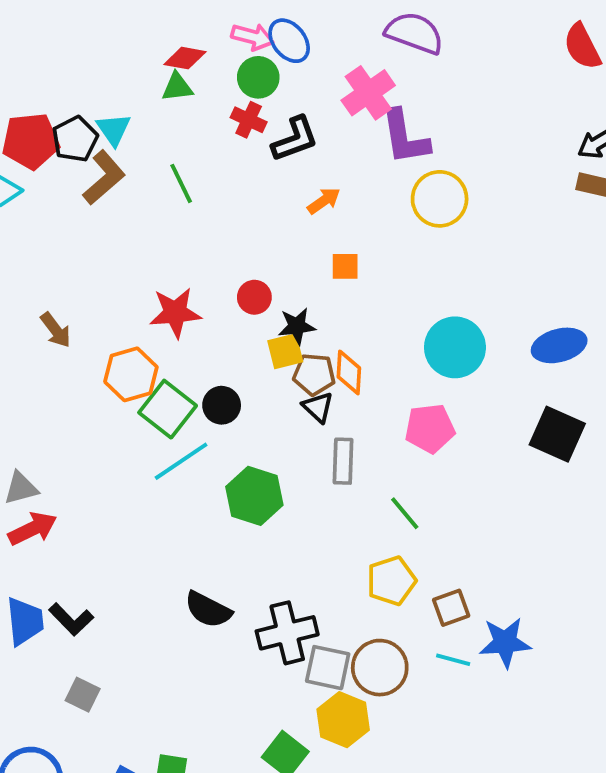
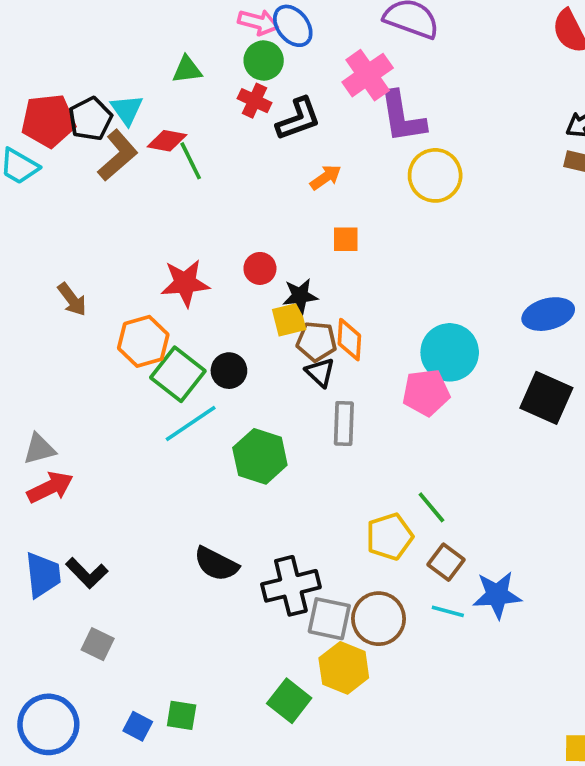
red diamond: (185, 58) -> (167, 141), moved
cyan circle: (455, 347) -> (450, 352), moved
green line: (405, 513) -> (431, 507), moved
brown square: (451, 608) -> (446, 562), turned -33

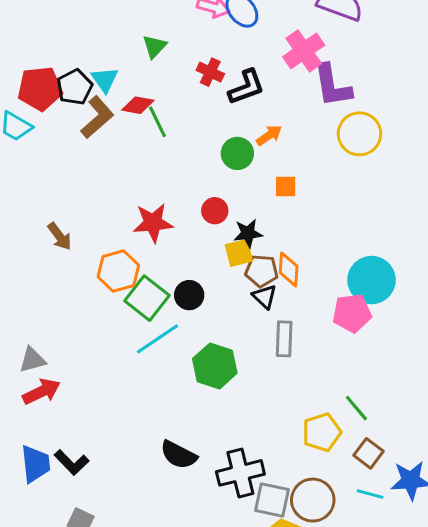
green circle: (264, 60) -> (237, 153), moved
green triangle: (187, 70) -> (154, 46), turned -40

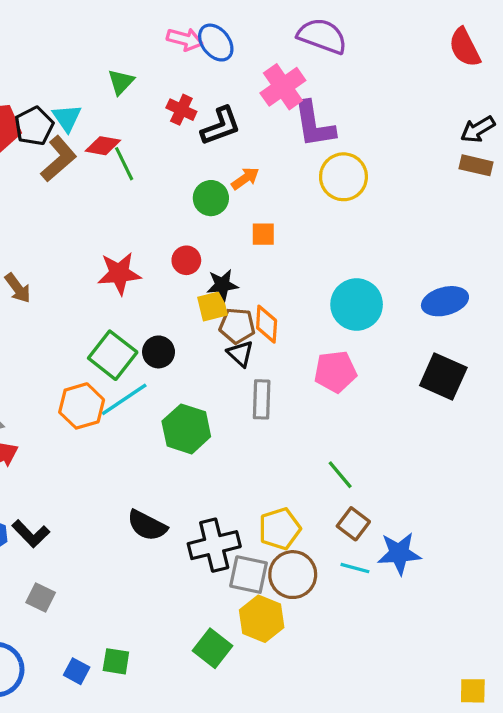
orange hexagon: (118, 271) -> (82, 406), moved
cyan circle: (372, 280) -> (357, 304), moved
yellow pentagon: (322, 432) -> (280, 529), moved

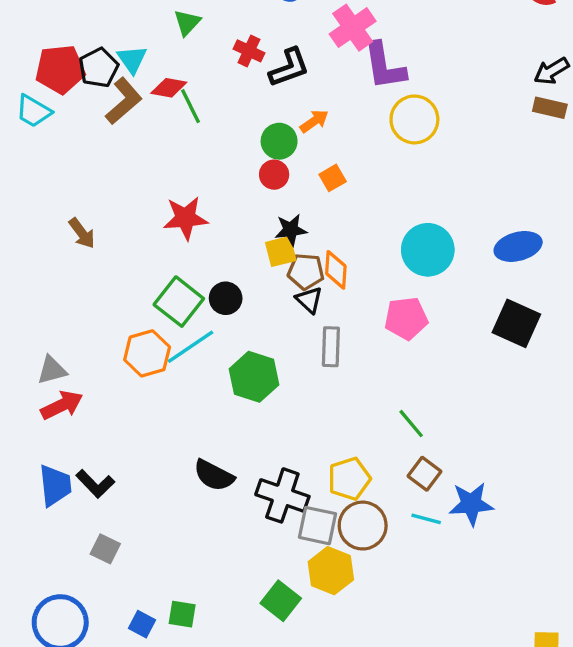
orange square: (263, 234) -> (333, 178), turned -30
red circle: (186, 260) -> (274, 175), moved
black cross: (214, 545) -> (282, 495), turned 33

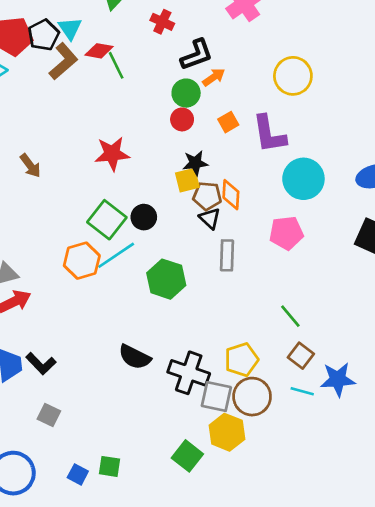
purple L-shape: (384, 66) -> (269, 134), moved
black L-shape: (289, 68) -> (197, 55), moved

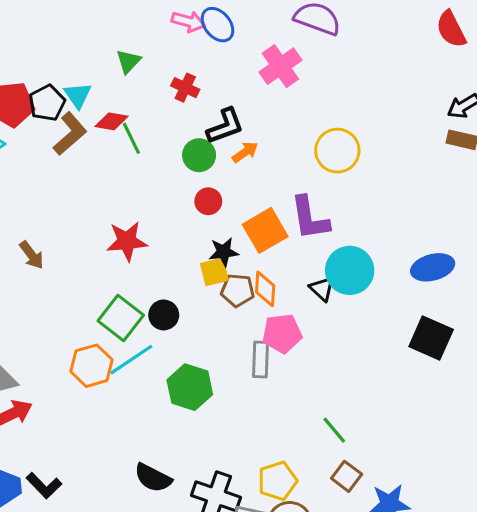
green circle: (186, 93) -> (199, 155), moved
orange square: (228, 122) -> (265, 230), moved, size x1.8
black triangle: (210, 218) -> (322, 289), moved
pink pentagon: (286, 233) -> (282, 333), moved

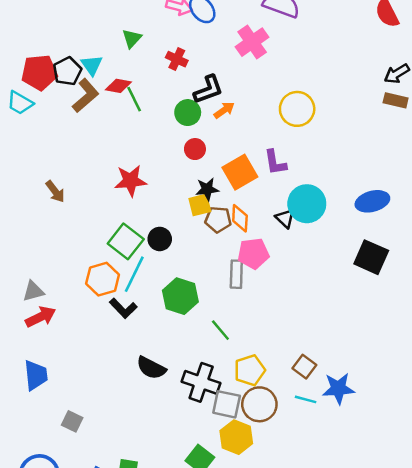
purple L-shape: (310, 218) -> (275, 162), size x0.7
cyan line: (131, 360) -> (134, 274), turned -30
green line: (334, 430) -> (220, 330), moved
black L-shape: (44, 486) -> (123, 308), moved

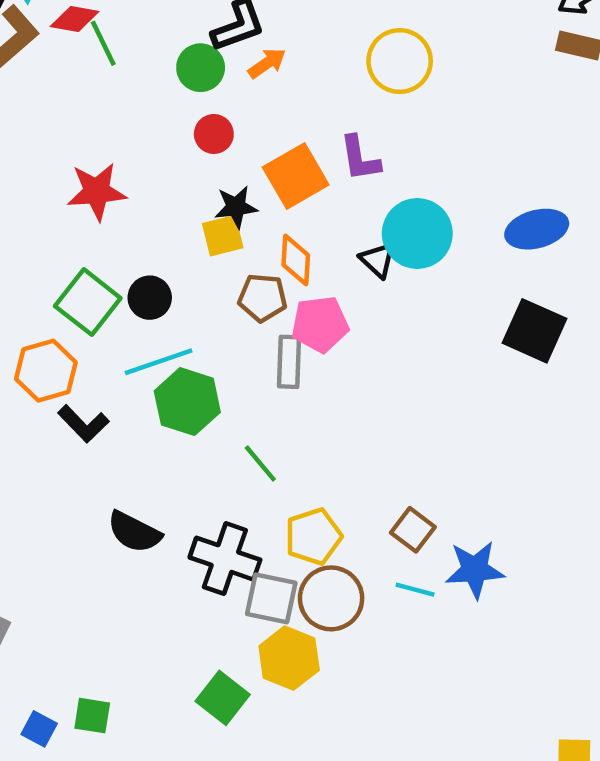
brown pentagon: (218, 220) -> (262, 298), moved
cyan line: (134, 274) -> (159, 362), moved, turned 45

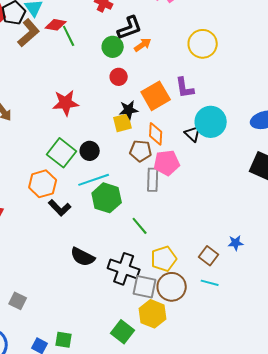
blue star: (475, 570) -> (236, 243), moved, size x0.6

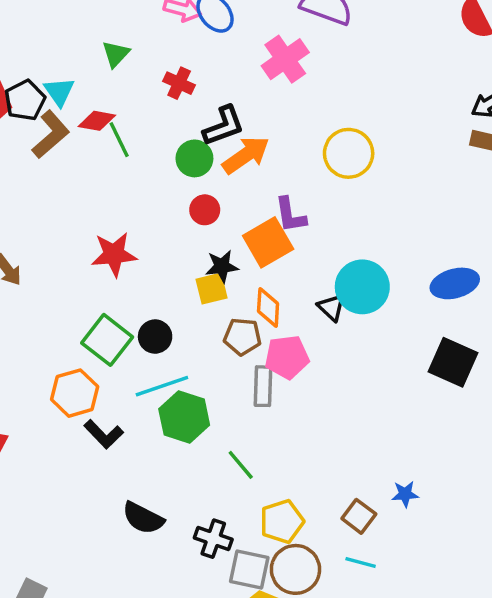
orange arrow: (143, 45) -> (246, 155), size x1.6
purple L-shape: (185, 88) -> (290, 215), moved
black cross: (124, 269) -> (213, 539), size x0.7

